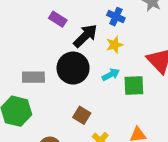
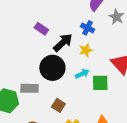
gray rectangle: (33, 77) -> (29, 88), moved

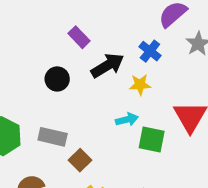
black circle: (52, 68) -> (57, 79), moved, size x0.6
gray rectangle: (29, 88) -> (53, 137), moved

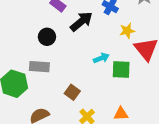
yellow star: (140, 85) -> (127, 31), moved
gray rectangle: (53, 137) -> (39, 67), moved

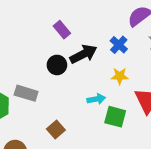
yellow star: (127, 31) -> (120, 76), moved
black circle: (47, 37) -> (57, 65), moved

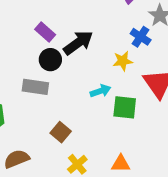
purple rectangle: (62, 30) -> (45, 32), moved
blue cross: (119, 45) -> (141, 37), moved
gray rectangle: (26, 93) -> (35, 87), moved

